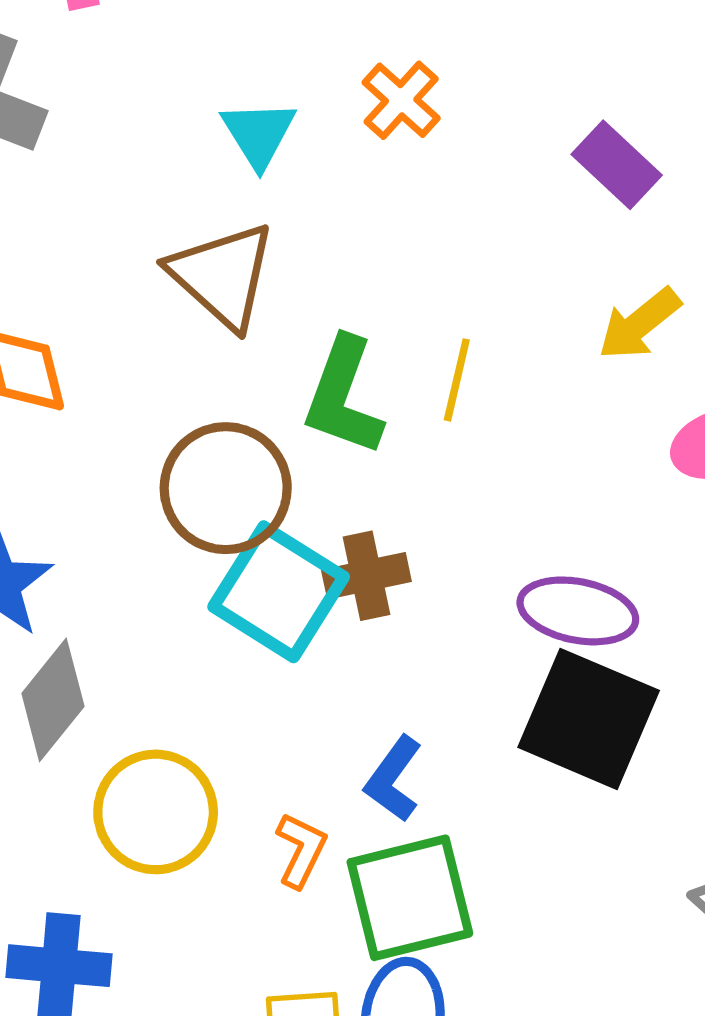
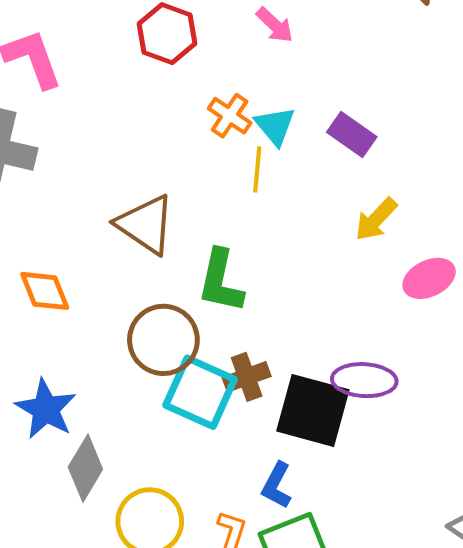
cyan triangle: (259, 134) -> (275, 126), moved
yellow line: (457, 380) -> (257, 169), moved
black square: (589, 719) -> (313, 410), moved

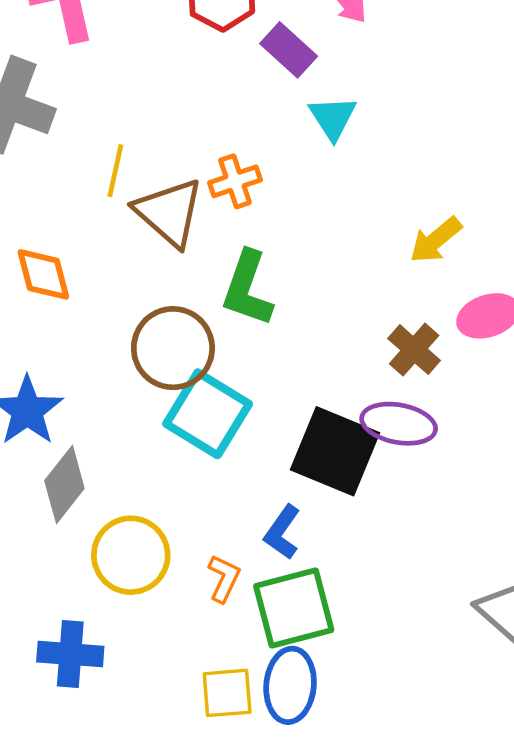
orange cross: (230, 116) -> (235, 181), moved, turned 30
purple rectangle: (352, 134) -> (289, 50), moved
yellow line: (257, 169) -> (115, 171), moved
brown cross: (247, 377) -> (414, 350), moved, turned -36

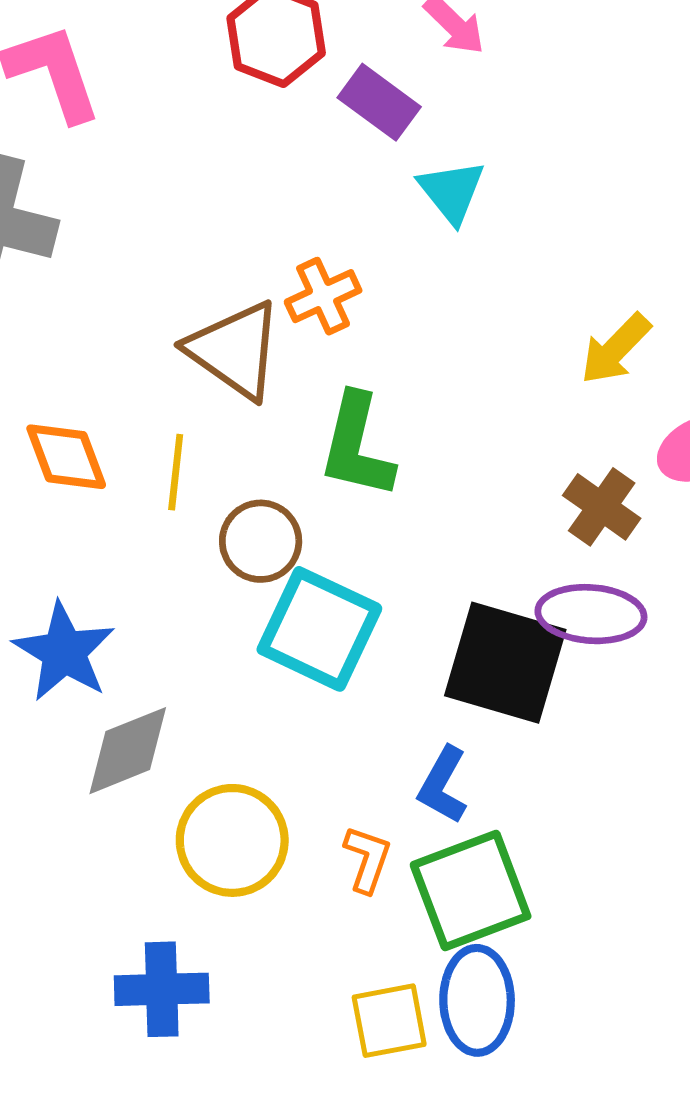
yellow line: (115, 171) -> (176, 472), moved
brown circle: (173, 348) -> (261, 541), size x0.7
gray diamond: (64, 485) -> (128, 751), turned 36

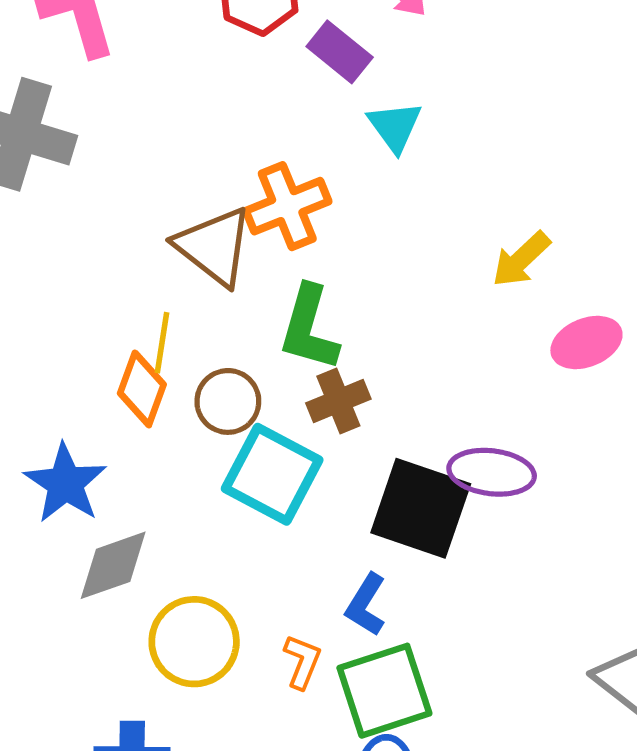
orange cross: (323, 296) -> (287, 206), size x1.4
orange diamond: (66, 457) -> (142, 389), moved, turned 38
brown cross: (602, 507) -> (338, 401), moved, turned 30

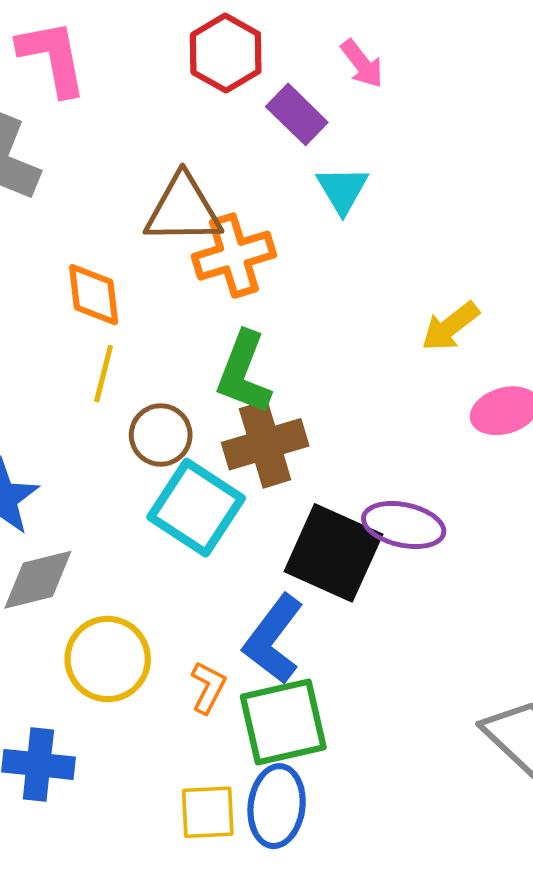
brown triangle: (214, 246) -> (183, 210), moved, turned -44
orange diamond: (142, 389) -> (94, 295), moved, turned -32
brown cross: (338, 401) -> (265, 444), size x1.4
blue L-shape: (366, 605) -> (273, 639), size x1.5

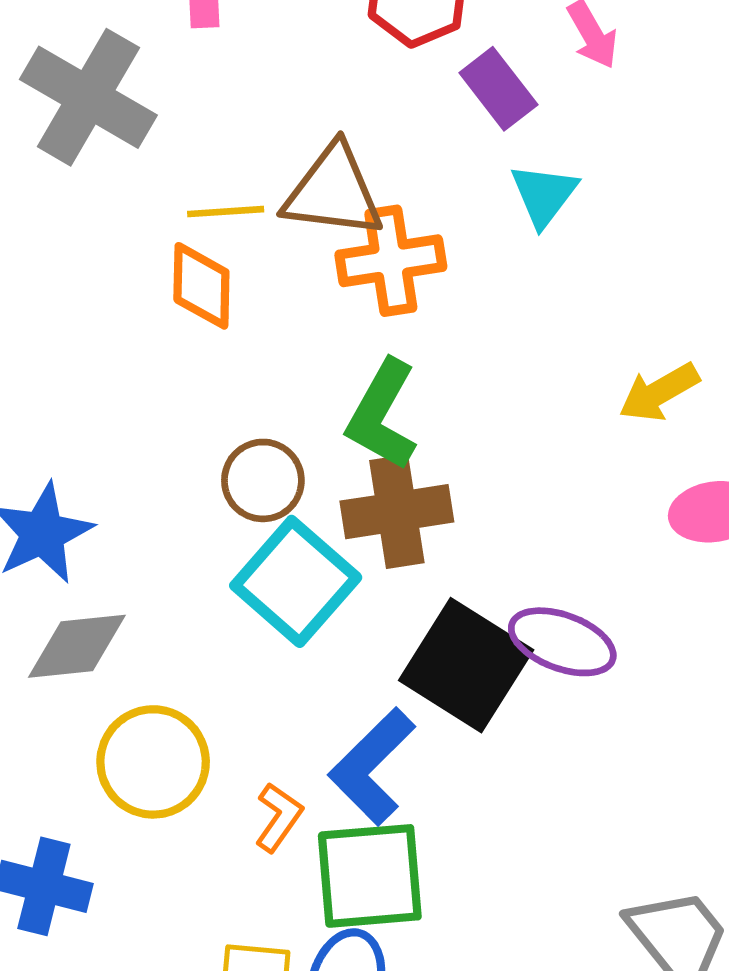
yellow line: (104, 374) -> (226, 212), moved, turned 64

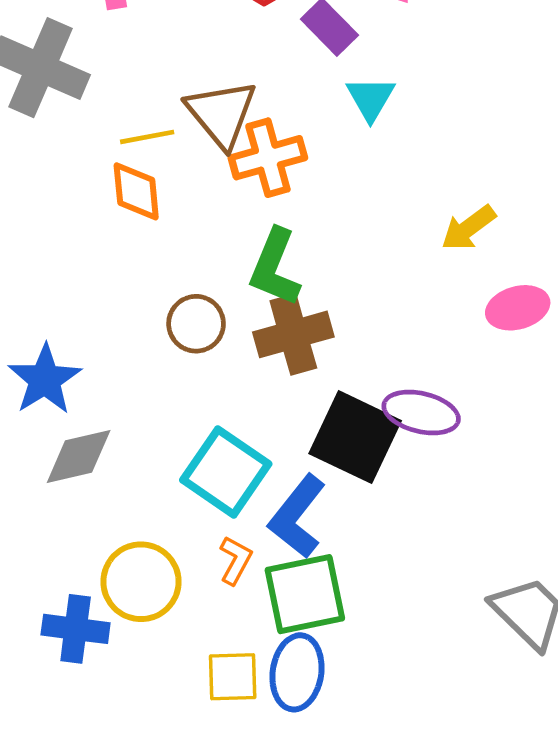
brown triangle: (333, 192) -> (221, 114), turned 50
cyan square: (296, 581) -> (226, 472), moved
yellow circle: (153, 762) -> (141, 582), moved

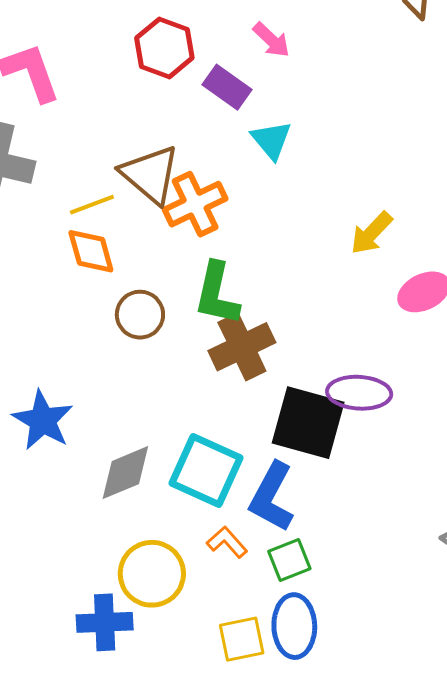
brown circle: (196, 324) -> (140, 315), moved
gray diamond: (79, 456) -> (125, 473), moved
orange L-shape: (235, 560) -> (227, 542), turned -60
green square: (305, 594) -> (289, 560), size x0.6

